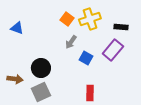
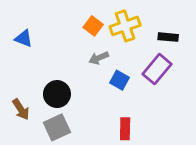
gray arrow: (71, 42) -> (99, 58), turned 32
brown arrow: (15, 79) -> (21, 109), turned 49

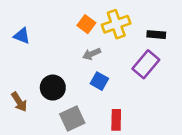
blue square: (119, 80) -> (99, 81), moved
gray square: (57, 127) -> (72, 119), moved

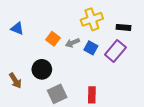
orange square: (86, 24) -> (53, 39), moved
blue square: (99, 81) -> (91, 48), moved

